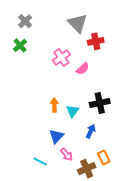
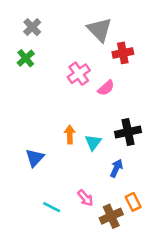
blue triangle: (56, 136) -> (35, 158), moved

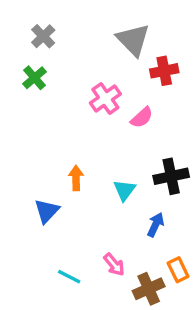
orange arrow: (70, 135) -> (76, 178), moved

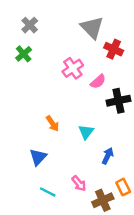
red cross: (164, 71) -> (114, 49), turned 36
black cross: (171, 176) -> (118, 101), moved
orange arrow: (76, 178) -> (52, 123), turned 147
blue triangle: (47, 211) -> (38, 157), moved

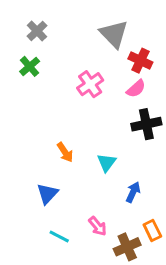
pink semicircle: (98, 82) -> (136, 89), moved

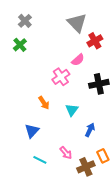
red cross: (140, 61) -> (95, 41), turned 35
pink cross: (90, 84) -> (61, 77), moved
pink semicircle: (136, 89) -> (78, 60), moved

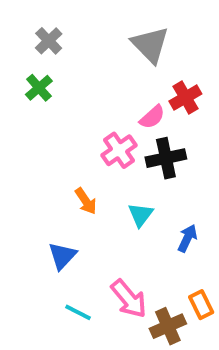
red cross: (95, 41) -> (185, 97), moved
black cross: (99, 84) -> (166, 158), moved
blue arrow: (90, 130) -> (187, 238), moved
pink arrow: (66, 153) -> (129, 299), size x1.5

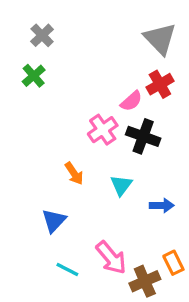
gray triangle: (150, 45) -> (160, 39), moved
black cross: (166, 158) -> (143, 136), turned 32
blue arrow: (187, 238) -> (162, 205), turned 65

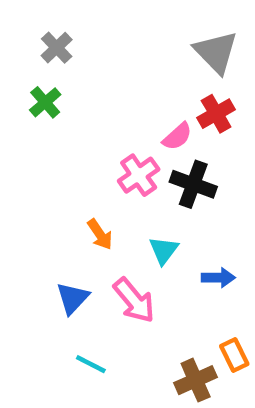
pink arrow: (111, 258) -> (134, 300), moved

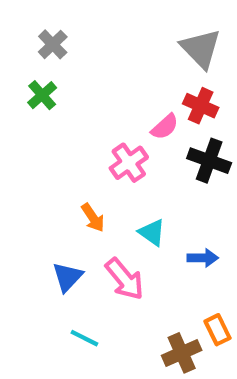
red cross: (216, 114) -> (201, 106), turned -36
black cross: (193, 184) -> (209, 161), moved
cyan triangle: (164, 250) -> (152, 232), turned -32

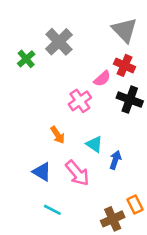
gray cross: (53, 44) -> (59, 42), moved, size x1.5
blue arrow: (203, 258) -> (115, 160), moved, turned -72
blue triangle: (68, 277) -> (42, 172), turned -42

